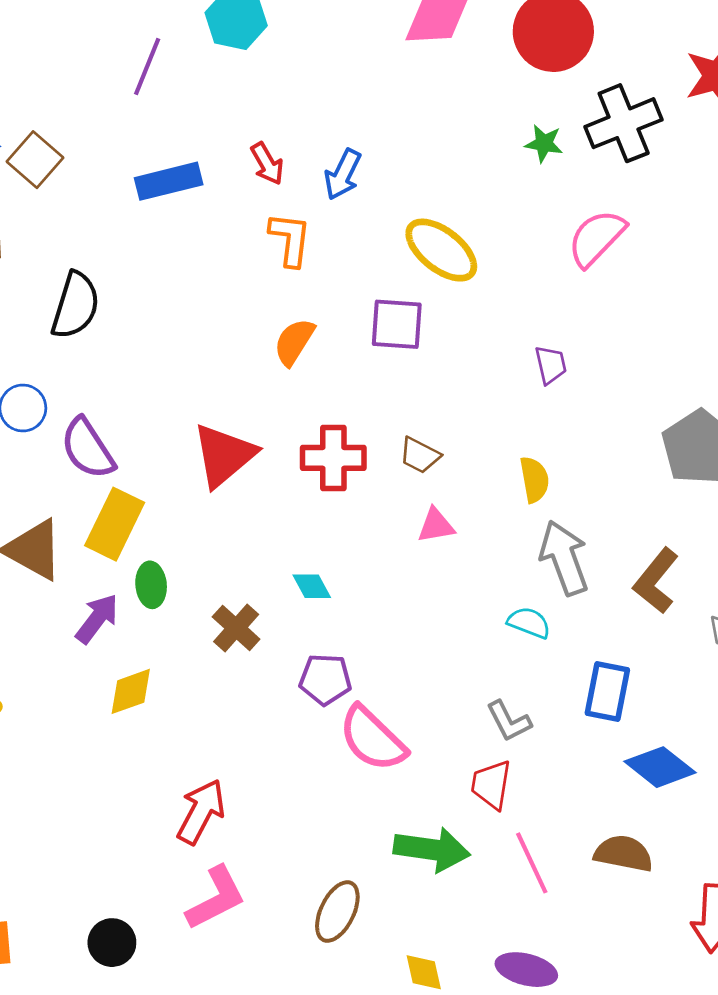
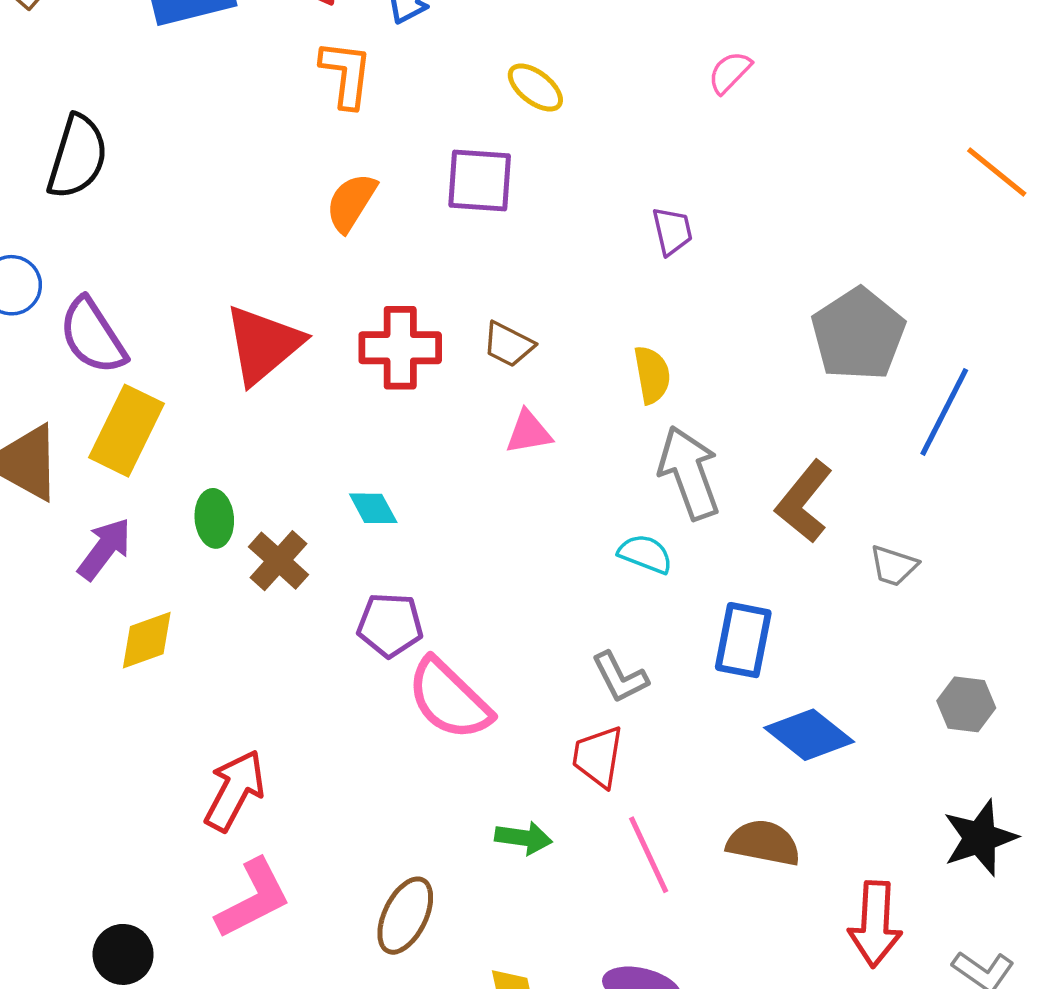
pink semicircle: (597, 238) -> (730, 72), size x0.6
yellow ellipse: (441, 250) -> (535, 88), size x0.6
green ellipse: (151, 585) -> (214, 518), moved
green arrow: (432, 849) -> (524, 838), size x0.6

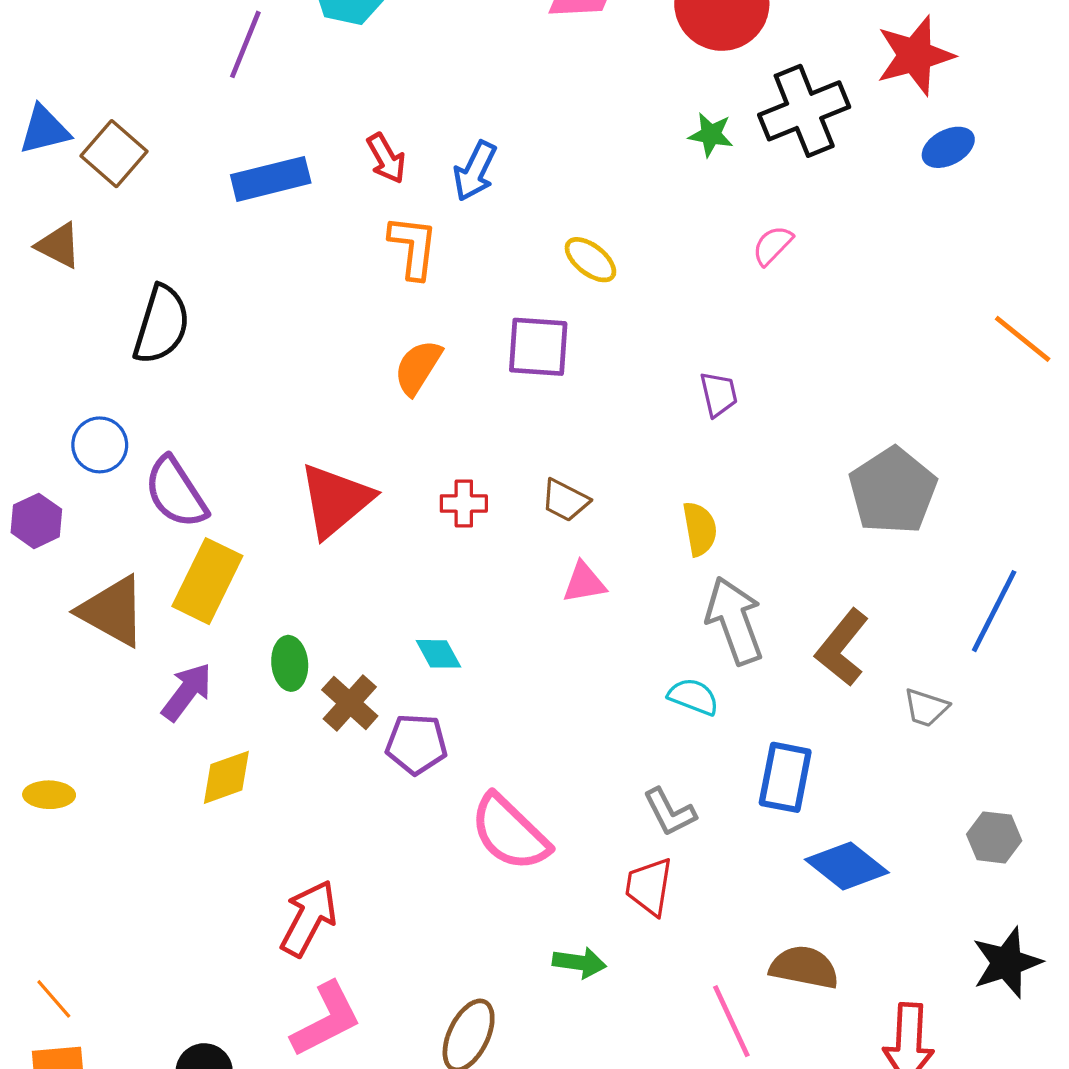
red cross: (400, 348) -> (464, 503), size x0.6
blue line: (944, 412) -> (994, 611), moved
purple pentagon: (390, 625) -> (416, 744), moved
pink line: (649, 855) -> (731, 1021), moved

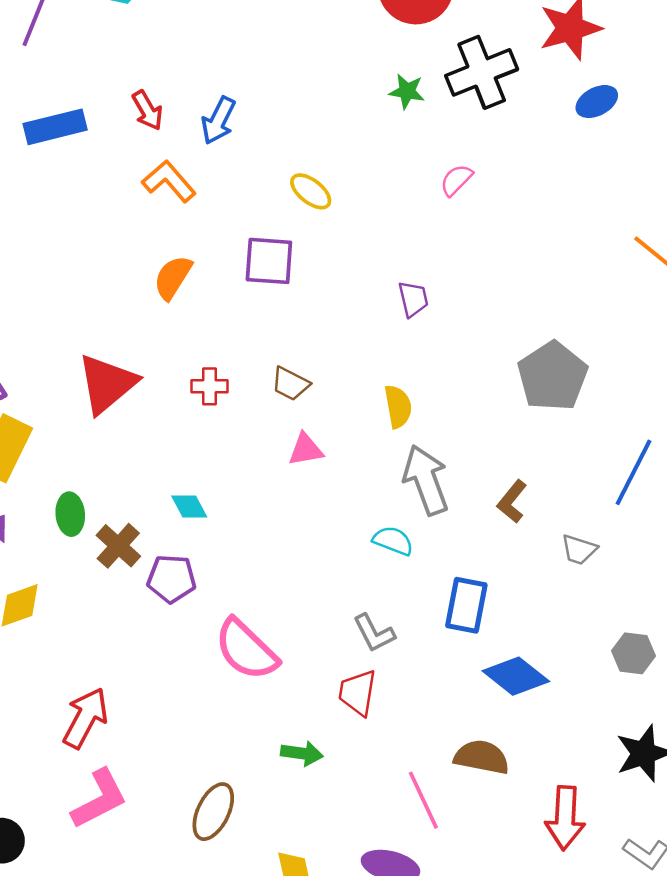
orange L-shape: (413, 247) -> (169, 181), turned -48
brown L-shape: (842, 648) -> (512, 501), size x0.7

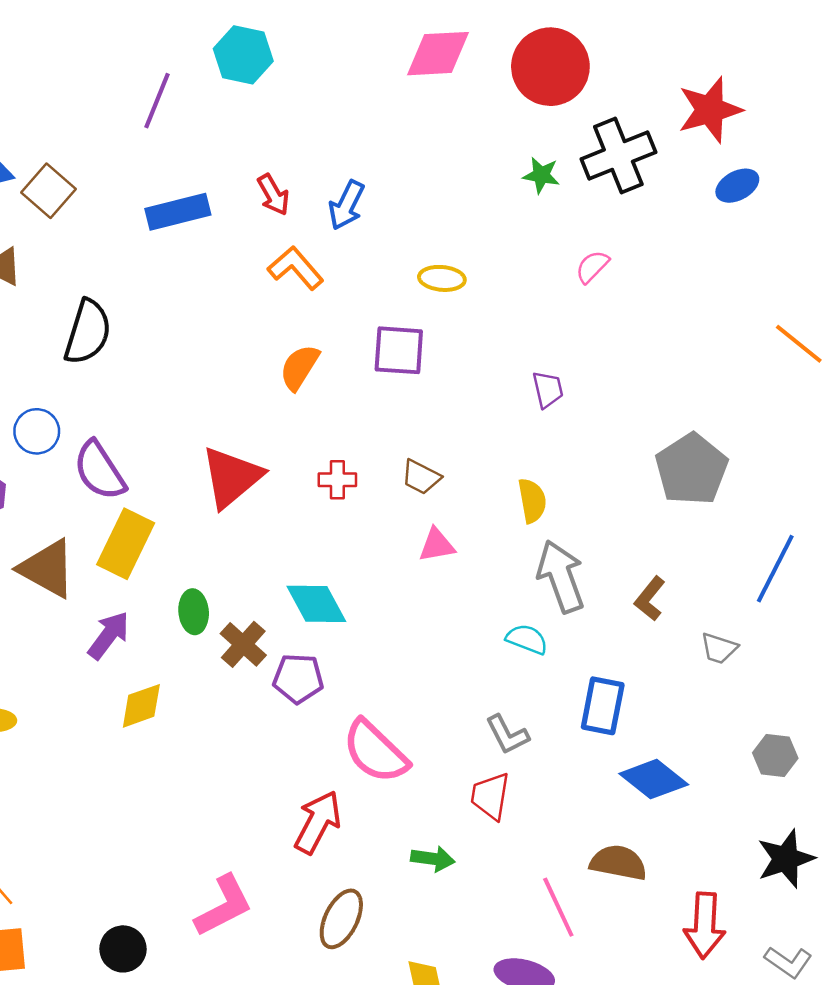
yellow ellipse: (311, 191) -> (442, 278), turned -33
cyan diamond: (189, 507) -> (316, 604), size x1.6
red arrow: (85, 718) -> (318, 822), moved

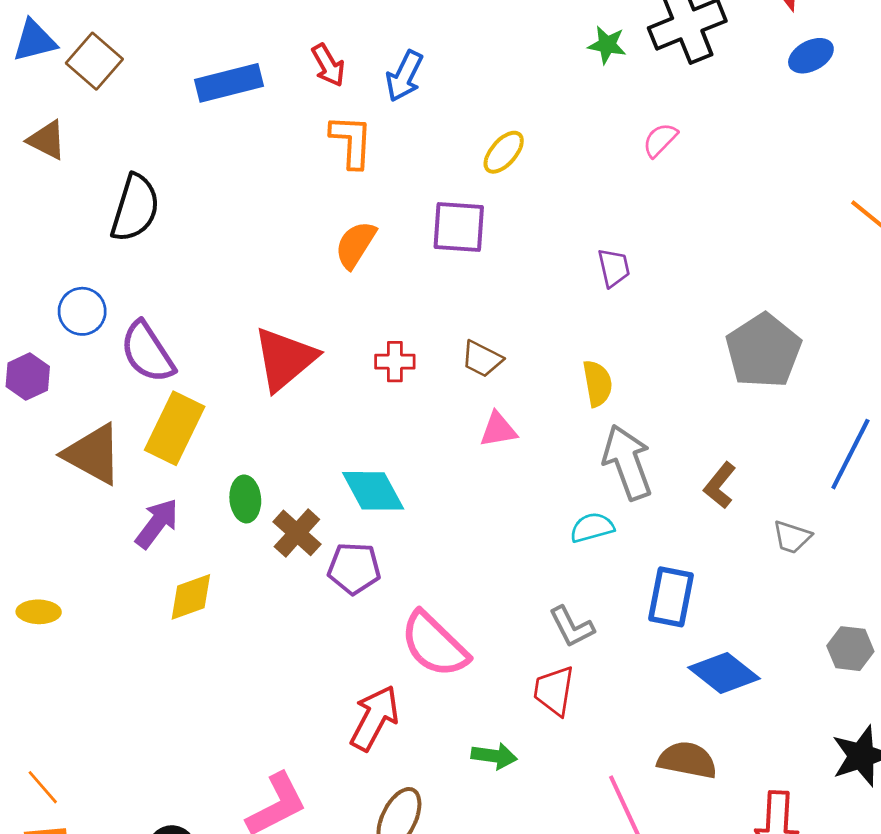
orange L-shape: (296, 268) -> (351, 141), turned 44
yellow ellipse: (442, 278) -> (504, 152), turned -54
cyan semicircle: (527, 639) -> (592, 528), turned -36

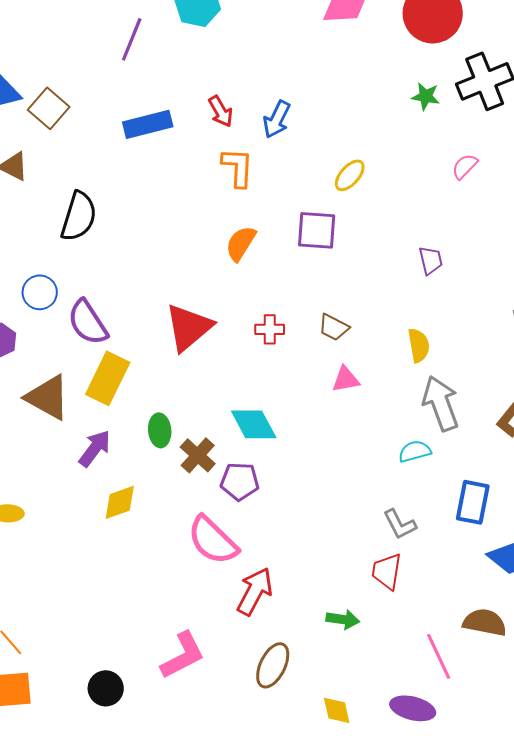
pink semicircle: (434, 644) -> (213, 540), moved

